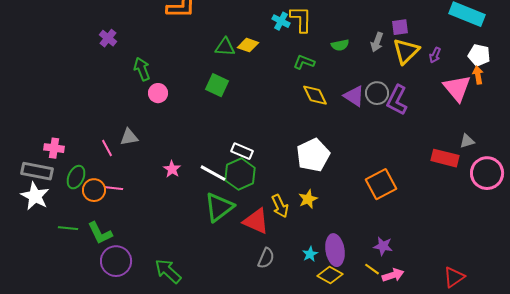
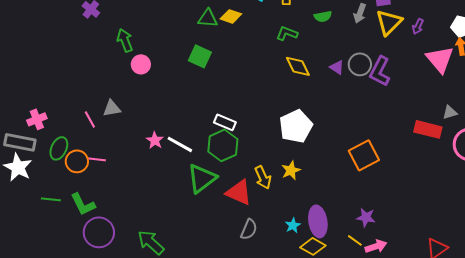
purple triangle: (354, 96) -> (337, 67), size x0.7
pink cross: (54, 148) -> (37, 119), turned -30
white line: (213, 173) -> (180, 144), moved

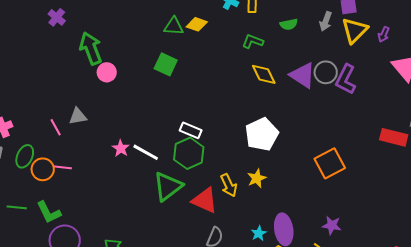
green arrow: (125, 40) -> (91, 48), size x1.4
purple triangle: (337, 67) -> (303, 75), size x1.8

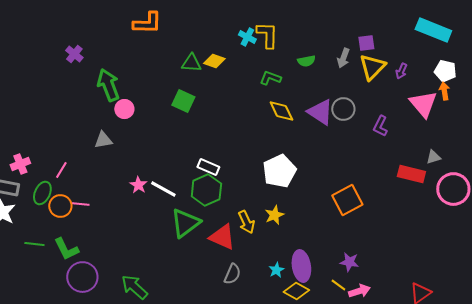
purple L-shape: (346, 79) -> (380, 126), moved, size x0.7
gray triangle: (78, 116) -> (103, 140), moved
pink line: (56, 127) -> (61, 170), moved, turned 60

